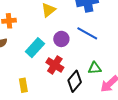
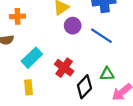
purple circle: (61, 39) -> (73, 26), moved
cyan rectangle: (35, 48) -> (32, 58), moved

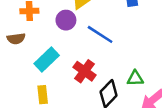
purple circle: (73, 26) -> (66, 20), moved
blue line: (101, 36) -> (100, 34), moved

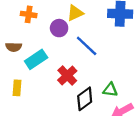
brown semicircle: (16, 39) -> (14, 47), moved
yellow rectangle: (43, 95) -> (17, 88), moved

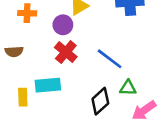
blue line: (87, 46) -> (110, 59), moved
cyan rectangle: (36, 59) -> (48, 85), moved, turned 35
red cross: (67, 75) -> (66, 52), moved

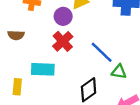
green triangle: (128, 88) -> (119, 72), moved
yellow rectangle: (23, 97) -> (17, 87), moved

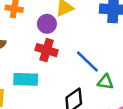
red cross: (63, 41) -> (47, 50), turned -30

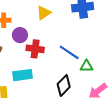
purple circle: (47, 24) -> (20, 35), moved

